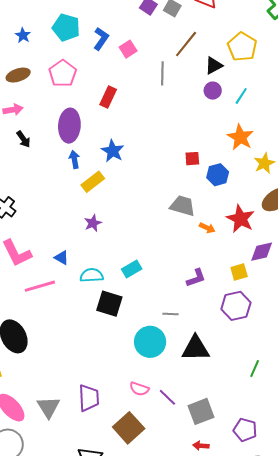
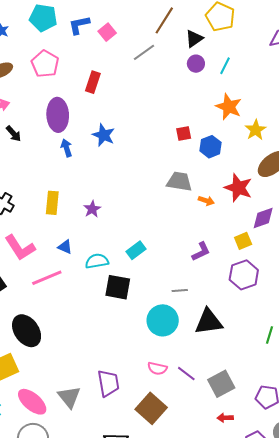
blue L-shape: (101, 39) -> (79, 25), turned -130
gray line: (162, 73) -> (144, 52), turned 60
yellow rectangle: (93, 182) -> (52, 203), moved, turned -40

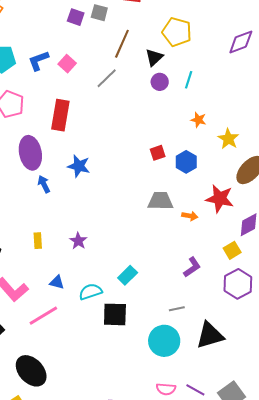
red rectangle: (93, 82) -> (60, 115), size x1.4
orange star: (229, 107) -> (198, 120), size x0.6
yellow rectangle: (52, 203) -> (38, 241), size x0.7

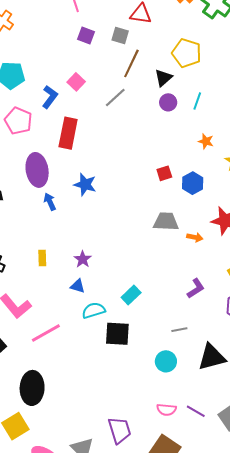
gray square: (99, 13) -> (120, 35), moved
blue L-shape: (38, 61) -> (50, 97), moved, turned 145
blue triangle: (57, 282) -> (78, 286), moved
cyan circle: (164, 341) -> (166, 361), size x0.7
black ellipse: (31, 371) -> (32, 388), turned 44

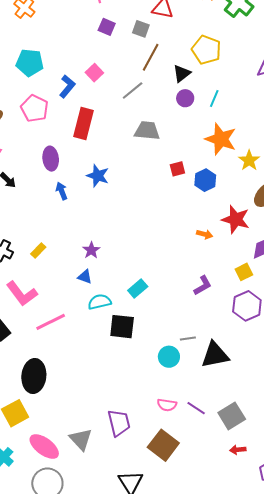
orange star: (206, 141) -> (221, 139), size x2.0
purple ellipse: (37, 170) -> (51, 159), size x0.7
gray trapezoid: (166, 221) -> (147, 131), moved
yellow rectangle: (42, 258) -> (38, 250), moved, turned 42
gray line: (179, 330) -> (188, 339), moved

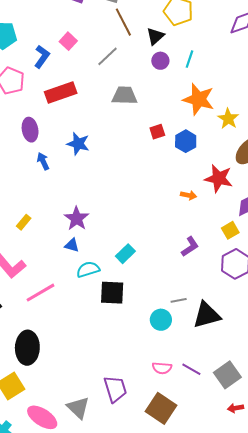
brown line: (151, 57) -> (123, 22), turned -52
red rectangle: (84, 123) -> (61, 92), turned 60
purple star: (91, 250) -> (77, 218), size x1.4

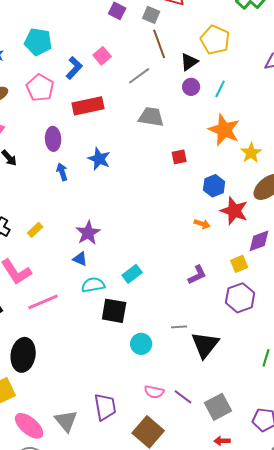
blue hexagon: (186, 141) -> (214, 186), moved
black triangle: (207, 315) -> (205, 345), turned -44
cyan circle: (161, 320) -> (141, 344), moved

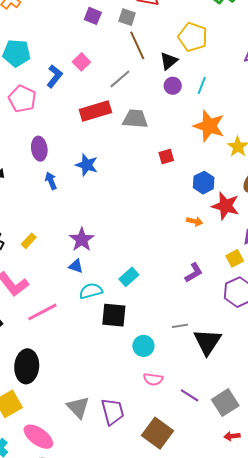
red rectangle: (88, 106) -> (95, 111), moved
pink semicircle: (154, 392) -> (153, 379), moved
gray triangle: (66, 421) -> (78, 407), moved

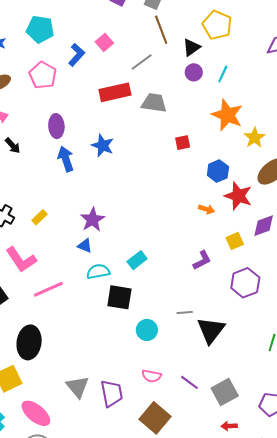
blue arrow: (51, 181) -> (66, 159), size x1.4
yellow square: (235, 258) -> (235, 241), moved
pink semicircle: (153, 379) -> (151, 376), moved

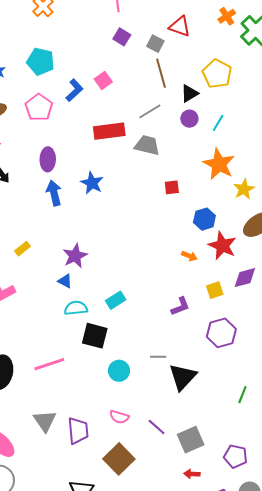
gray line: (142, 62) -> (150, 111), moved
pink line: (48, 289) -> (49, 364), moved

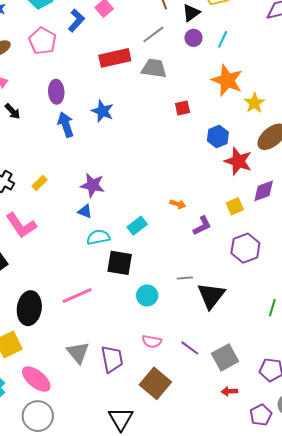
purple star: (75, 256) -> (93, 185), turned -30
orange arrow: (189, 256) -> (178, 204), moved

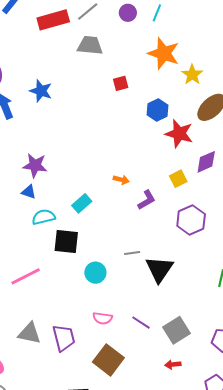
red rectangle: (115, 58) -> (53, 20), moved
gray triangle: (78, 352) -> (29, 333), turned -35
red arrow: (229, 391) -> (173, 365), moved

